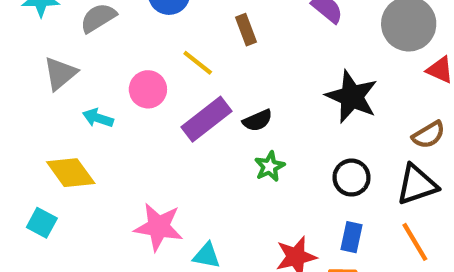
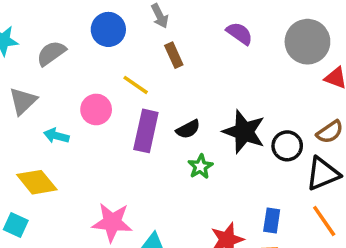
black star: (352, 97) -> (244, 132), moved
purple rectangle: (207, 119) -> (146, 131), turned -36
black circle: (351, 178) -> (287, 146), moved

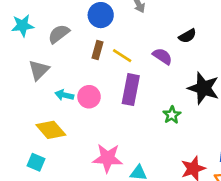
purple semicircle: (240, 33) -> (162, 56), moved
brown rectangle: (174, 55) -> (98, 50), moved, turned 42
pink circle: (96, 109) -> (89, 97), moved
black semicircle: (188, 129) -> (187, 36), moved

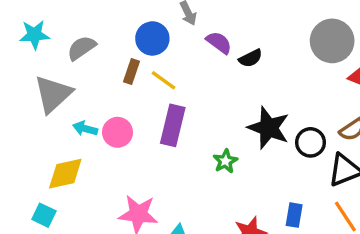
blue circle: (101, 15) -> (152, 38), moved
purple semicircle: (162, 56) -> (219, 43), moved
gray triangle: (39, 70) -> (53, 94), size x1.4
yellow diamond: (51, 130) -> (65, 174), turned -64

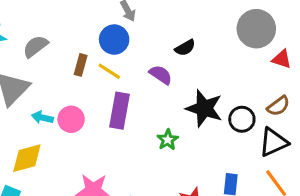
blue circle: (152, 38) -> (114, 40), moved
purple semicircle: (219, 43) -> (161, 75), moved

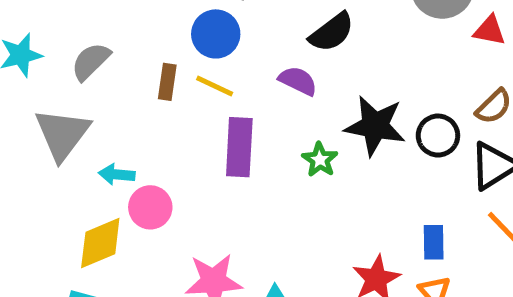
black semicircle: (185, 48) -> (332, 32), size x1.4
pink circle: (71, 119) -> (150, 207), moved
green star: (168, 140) -> (320, 160), moved

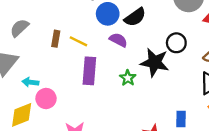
blue circle: (216, 34) -> (108, 14), moved
black circle: (438, 136) -> (176, 43), moved

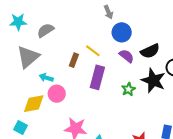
black semicircle: (135, 17) -> (150, 51), moved
brown rectangle: (56, 39) -> (74, 60), moved

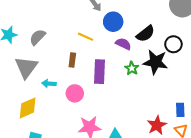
yellow line: (93, 51) -> (86, 37), moved
green star: (128, 89) -> (132, 68), moved
pink circle: (57, 94) -> (75, 93), moved
yellow diamond: (34, 104) -> (28, 108), moved

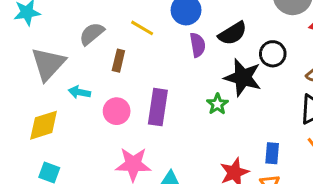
gray semicircle: (37, 37) -> (92, 34), moved
purple semicircle: (123, 44) -> (198, 45), turned 49
green star: (132, 68) -> (217, 104), moved
purple rectangle: (99, 72) -> (158, 107), moved

